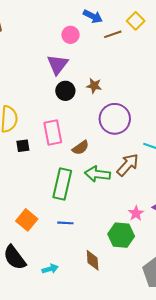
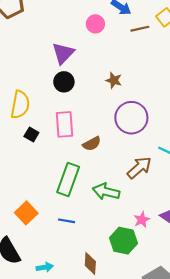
purple triangle: (58, 64) -> (63, 53), moved
black circle: (65, 91) -> (64, 82), moved
black square: (23, 146) -> (31, 134), turned 32
green arrow: (97, 174) -> (106, 192), moved

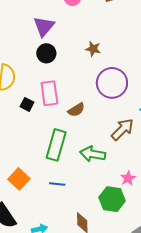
black square: (31, 134) -> (27, 104), moved

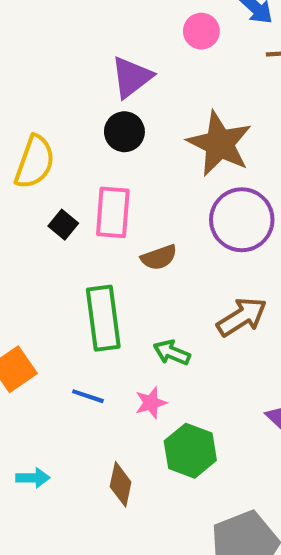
brown star: (93, 49) -> (219, 144), size x2.0
green rectangle: (56, 145) -> (103, 318), turned -36
green arrow: (93, 154) -> (172, 353), size x0.7
pink star: (128, 178) -> (151, 403), moved

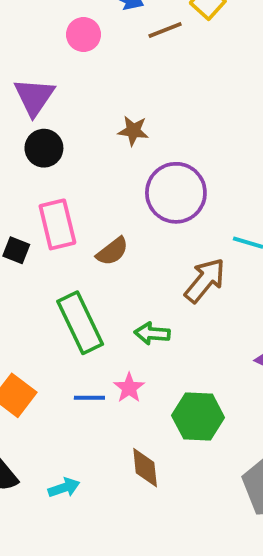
brown star: (219, 144) -> (133, 131), size x0.5
pink star: (151, 403) -> (129, 388), moved

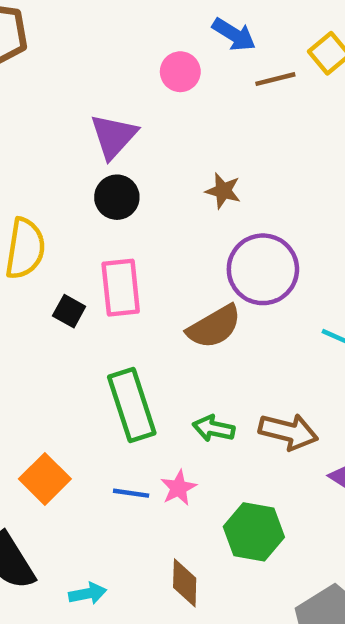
brown semicircle: (112, 251) -> (214, 327), moved, size x1.4
brown arrow: (205, 280) -> (288, 432), moved, turned 57

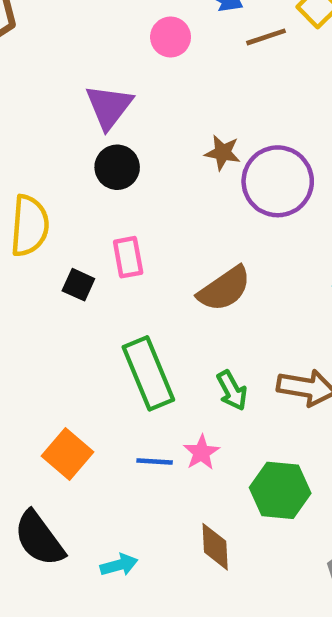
purple circle: (263, 269) -> (278, 181), moved
pink rectangle: (121, 288) -> (128, 257), size x0.7
green arrow: (214, 428) -> (232, 390), turned -126

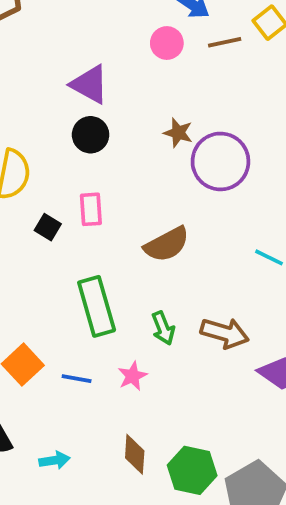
pink circle: (171, 37) -> (167, 43), moved
purple triangle: (109, 107) -> (90, 84), turned -45
blue line: (155, 462) -> (77, 379), moved
green hexagon: (280, 490) -> (192, 470), moved

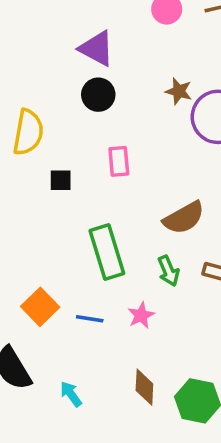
pink rectangle: (91, 209) -> (119, 161), moved
black square: (48, 227) -> (61, 180), turned -30
brown semicircle: (167, 244) -> (184, 218), moved
cyan arrow: (54, 460) -> (71, 394), turned -116

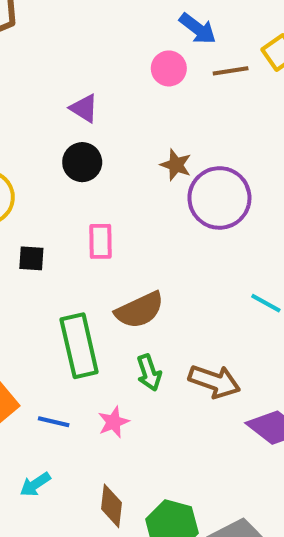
purple triangle: (97, 48) -> (84, 108), size x0.7
brown semicircle: (184, 218) -> (140, 310), moved
cyan arrow: (71, 394) -> (35, 484), moved, turned -92

